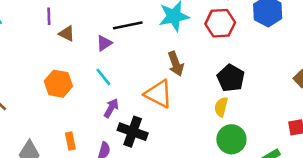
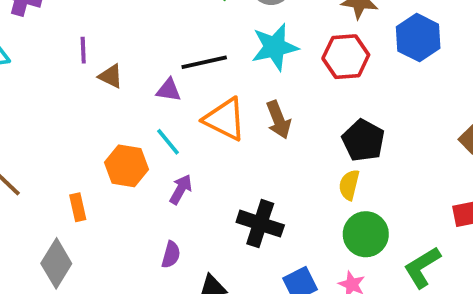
purple triangle: (104, 43) -> (169, 90), turned 42
orange hexagon: (58, 84) -> (126, 166), moved
orange triangle: (159, 94) -> (225, 119), moved
black cross: (133, 132) -> (260, 224), moved
orange rectangle: (70, 141) -> (78, 207), moved

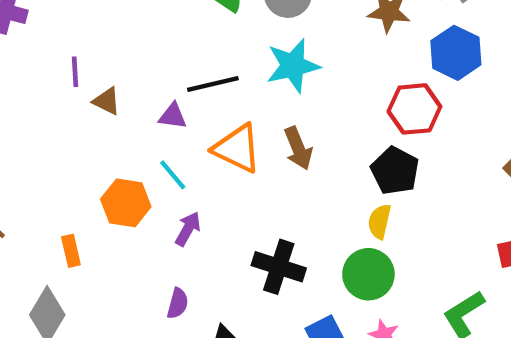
red hexagon: (346, 57) -> (414, 109), moved
green circle: (366, 234) -> (368, 274), moved

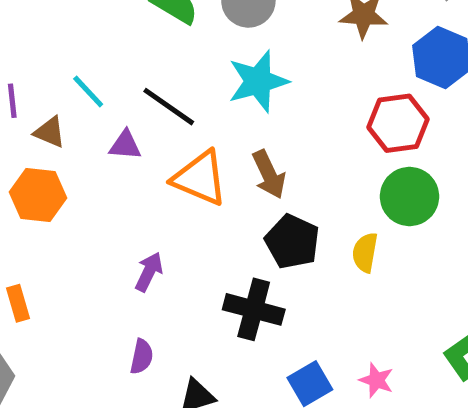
black line: (213, 84) -> (169, 107), turned 51
black pentagon: (395, 171) -> (292, 242), moved
cyan line: (173, 175) -> (88, 91), moved
orange hexagon: (126, 203) -> (38, 195), moved
green circle: (368, 274) -> (409, 197), moved

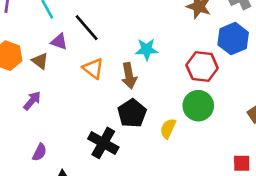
cyan star: (258, 81) -> (147, 49), moved, size x0.7
brown triangle: (50, 132) -> (40, 61), moved
orange triangle: (200, 178) -> (93, 68), size x0.7
purple arrow: (149, 272) -> (32, 101), moved

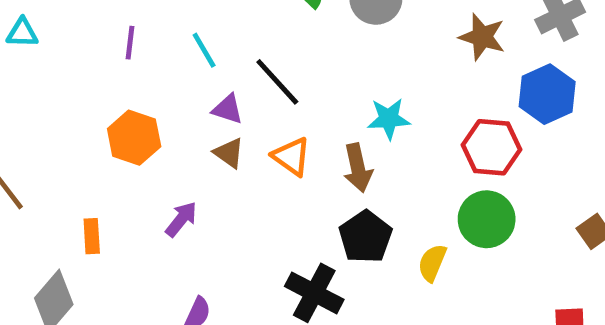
brown triangle: (40, 61) -> (229, 153), moved

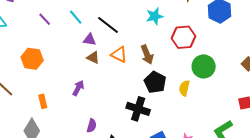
purple line: (130, 43) -> (45, 19), turned -40
cyan star: (389, 119) -> (155, 16), moved
orange hexagon: (134, 138) -> (32, 59), moved
red hexagon: (491, 147) -> (183, 37), moved

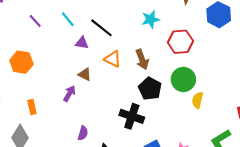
brown triangle: (93, 58) -> (85, 74), moved
green circle: (204, 66) -> (183, 79), moved
yellow semicircle: (184, 88) -> (198, 100), moved

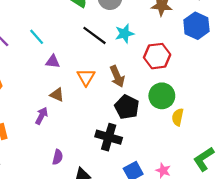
black line: (101, 28) -> (94, 35), moved
orange triangle: (113, 59) -> (86, 77), turned 36

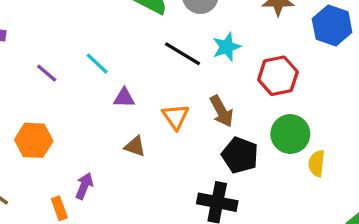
purple arrow: (42, 116) -> (84, 186), moved

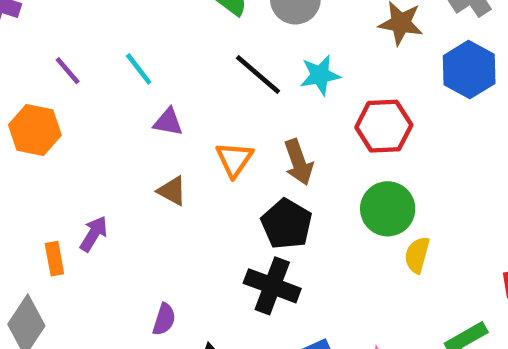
orange hexagon: (34, 140) -> (35, 130), moved
black pentagon: (240, 155) -> (287, 224), moved

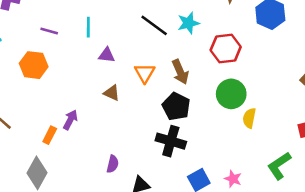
cyan line: (139, 69) -> (88, 27), turned 42
purple line: (68, 71) -> (49, 31), turned -30
orange rectangle: (54, 259) -> (50, 135), turned 42

